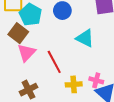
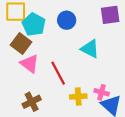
pink triangle: (26, 53) -> (29, 64), turned -36

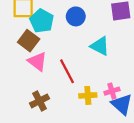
pink cross: (102, 92) -> (112, 91), turned -32

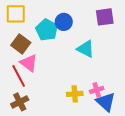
cyan pentagon: (42, 21) -> (47, 30), moved
red line: (67, 71) -> (19, 76), moved
brown cross: (40, 101) -> (20, 102), moved

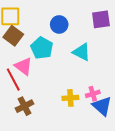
cyan pentagon: (47, 30) -> (42, 48), moved
brown square: (21, 44) -> (13, 36), moved
brown cross: (20, 102) -> (24, 106), moved

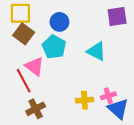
blue circle: (59, 24) -> (59, 22), moved

